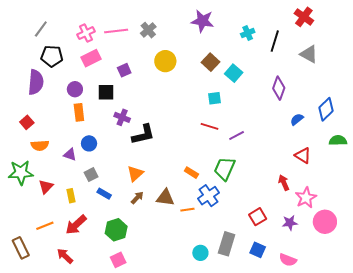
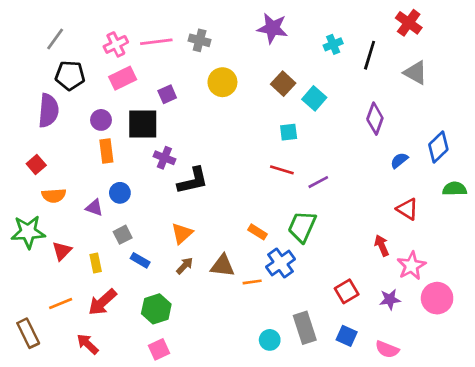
gray cross: (148, 30) -> (200, 40), turned -35
black square: (106, 92) -> (143, 124), size x1.4
gray rectangle: (227, 244) -> (305, 328), turned -35

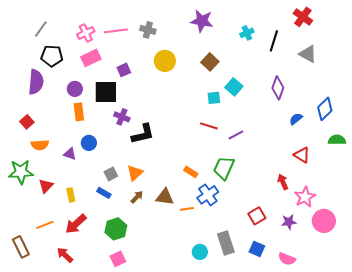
cyan square: (314, 98) -> (234, 87), moved
gray square: (123, 235) -> (111, 174), moved

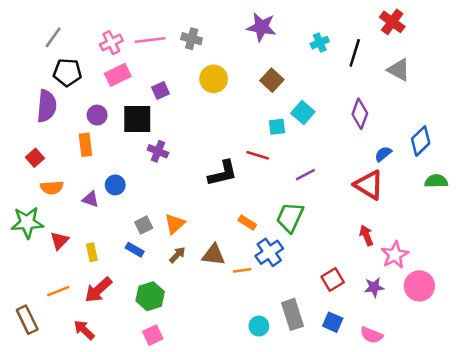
orange rectangle: (79, 112) -> (85, 145), moved
red line: (209, 126) -> (258, 155), moved
black L-shape: (143, 134) -> (223, 173), moved
red triangle: (302, 155) -> (369, 185), moved, size x1.4

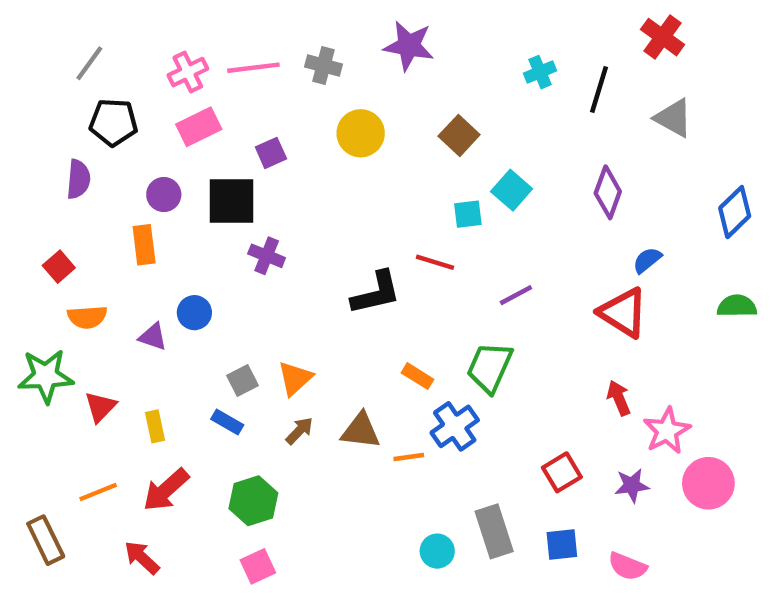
purple star: (261, 27) -> (409, 46), moved
purple semicircle: (47, 106) -> (78, 179), size x0.7
blue diamond: (421, 141) -> (735, 212), moved
blue square: (333, 322) -> (562, 544), turned -30

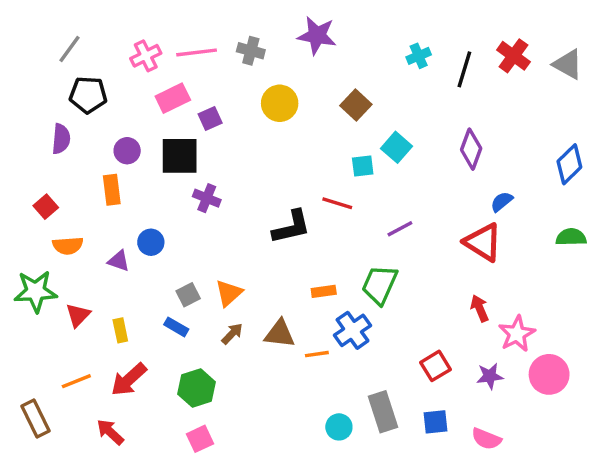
red cross: (662, 37) -> (513, 56), moved
gray triangle: (673, 118) -> (568, 64), moved
pink rectangle: (199, 127) -> (173, 98), moved
orange rectangle: (418, 376) -> (324, 291), turned -40

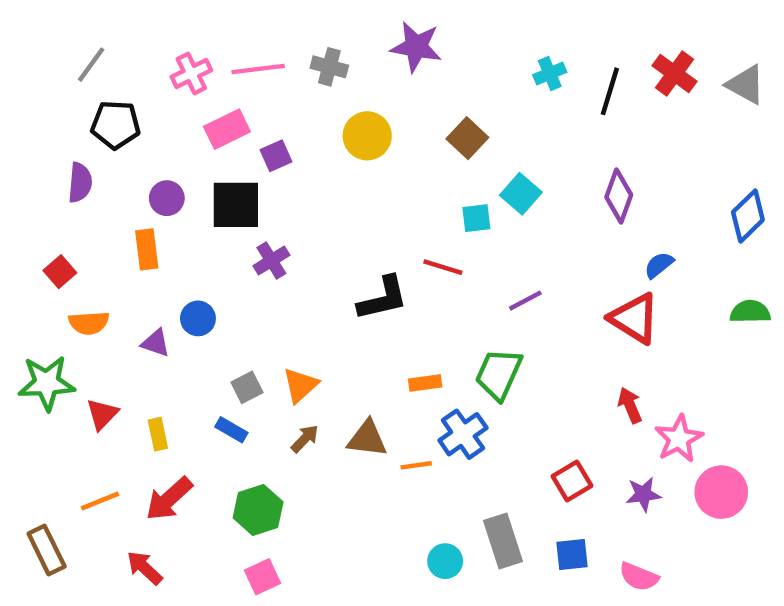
purple cross: (207, 198) -> (271, 261), turned 36

